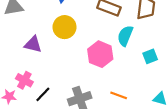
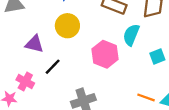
black line: (43, 94) -> (53, 67), moved
orange line: (119, 95) -> (146, 97), moved

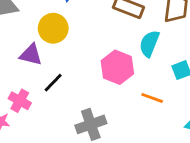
yellow circle: (67, 26) -> (53, 28), moved
orange line: (146, 97) -> (152, 98), moved

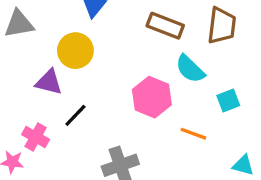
cyan semicircle: (149, 44) -> (190, 69), turned -68

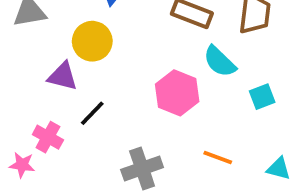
orange line: (193, 134) -> (218, 157), moved

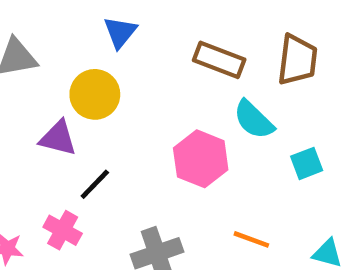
pink cross: (48, 137) -> (63, 230), moved

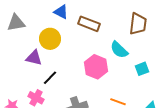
blue triangle: (120, 32) -> (61, 12), turned -42
brown rectangle: (219, 60) -> (89, 24), moved

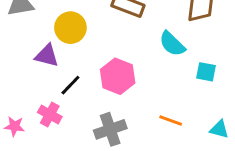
pink hexagon: (96, 67) -> (118, 76), moved
cyan square: (142, 69) -> (206, 72), turned 32

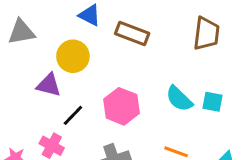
cyan semicircle: (172, 44) -> (179, 99), moved

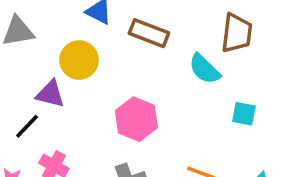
cyan semicircle: (179, 99) -> (204, 69), moved
black line: (73, 115) -> (27, 126), moved

